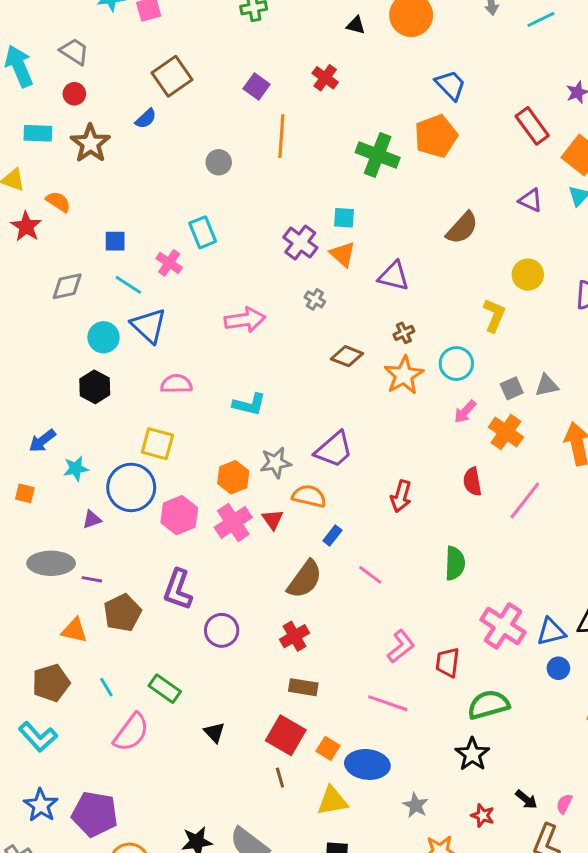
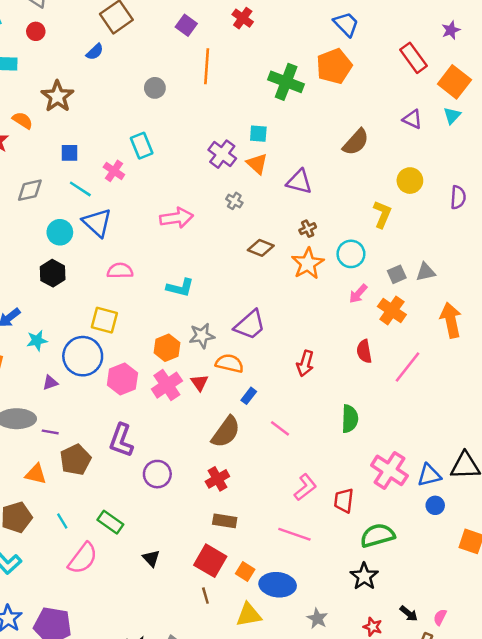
brown star: (90, 143) -> (57, 96), moved

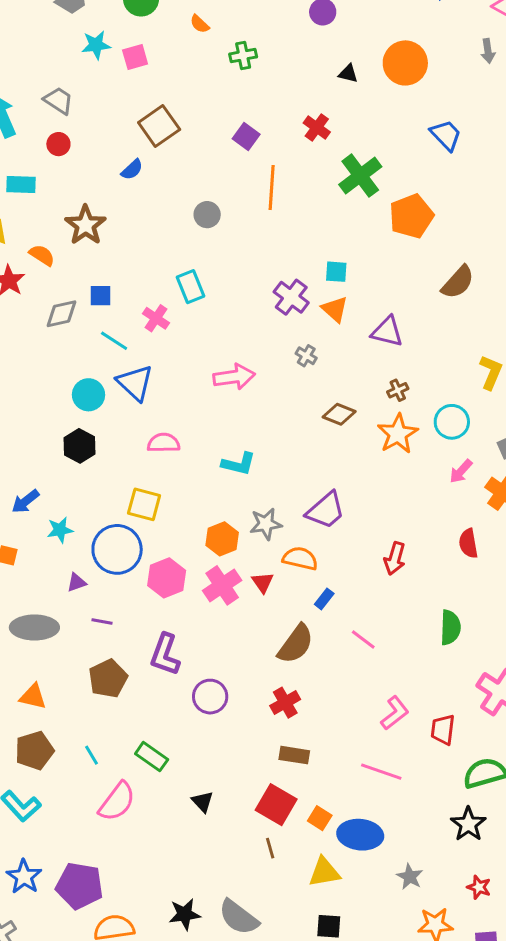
orange pentagon: (334, 66) -> (411, 216), moved
green cross: (286, 82) -> (360, 176), moved, turned 32
gray diamond: (30, 190) -> (61, 314), moved
purple line: (50, 432) -> (102, 621), moved
orange triangle: (36, 474) -> (33, 697), moved

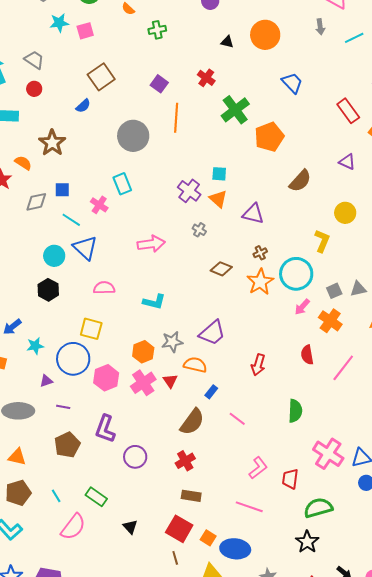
gray circle: (207, 215) -> (133, 136), size x1.8
cyan circle: (452, 422) -> (296, 274), size x1.4

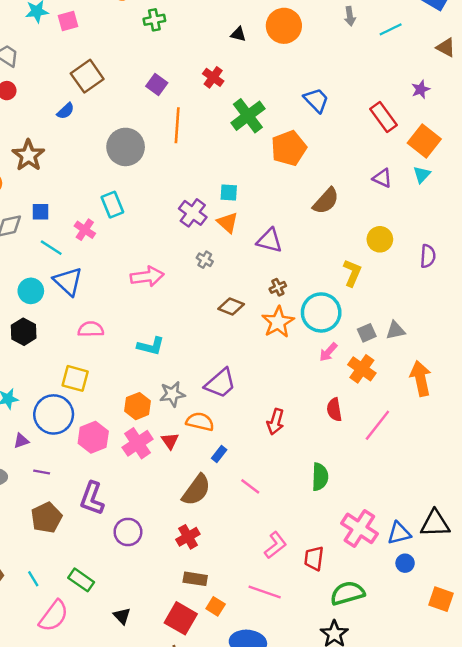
blue trapezoid: (292, 83) -> (316, 100), moved
orange square: (208, 538) -> (216, 606), moved

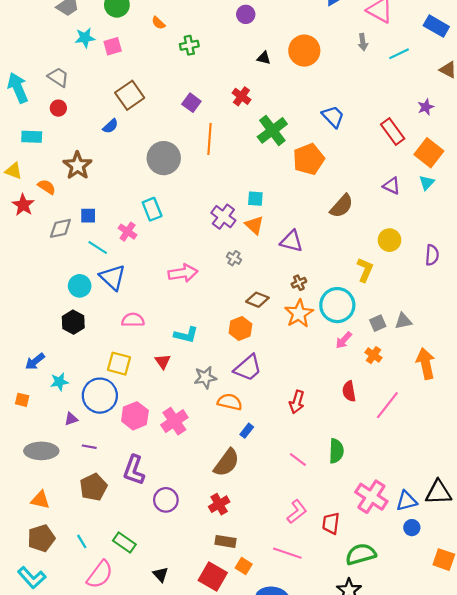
orange cross: (362, 369) -> (374, 355), size x0.7
orange hexagon: (138, 406) -> (240, 328), moved
red triangle: (170, 441) -> (163, 361), moved
pink line: (250, 486) -> (298, 459), moved

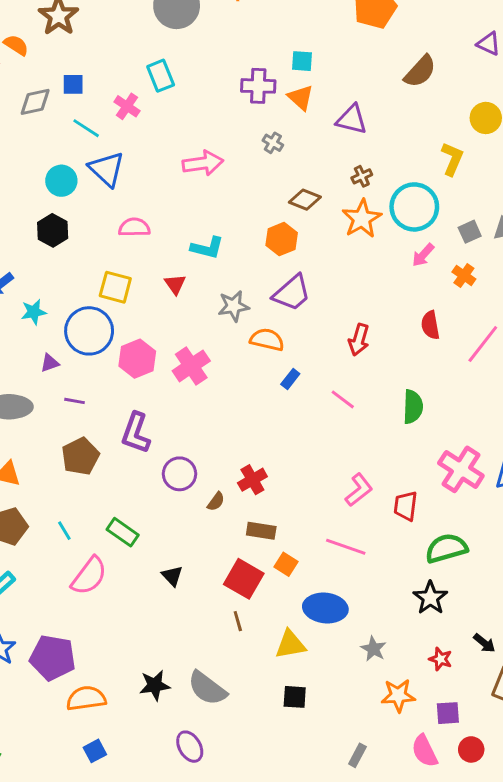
purple cross: (223, 217) -> (258, 86), turned -35
pink line: (298, 459) -> (343, 399), moved
brown semicircle: (227, 463) -> (216, 502), moved, size x0.5

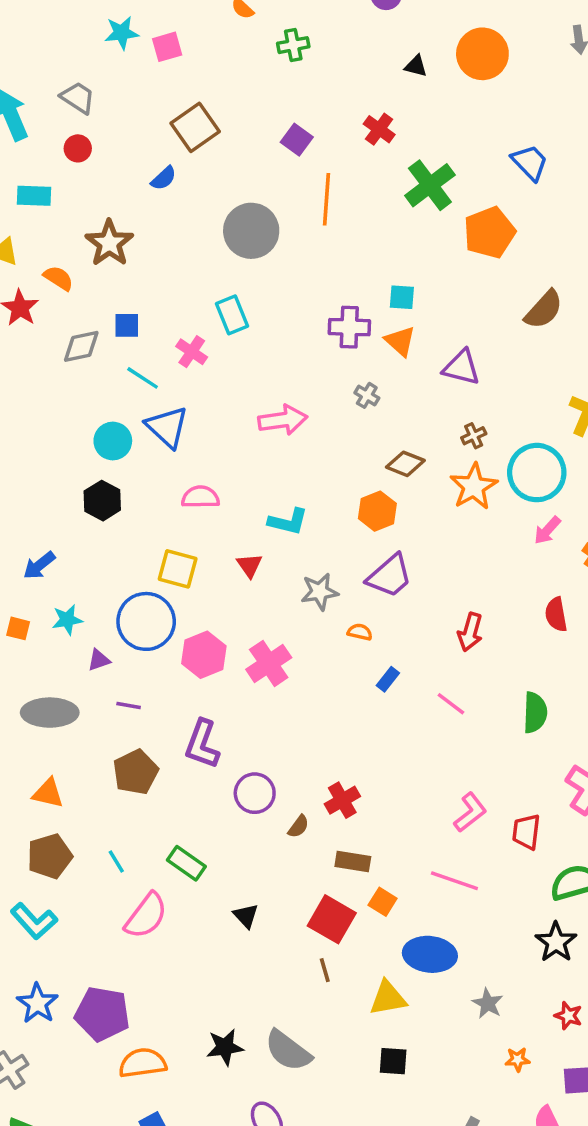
cyan star: (34, 312) -> (67, 620), moved
orange semicircle: (267, 340) -> (360, 632), size x0.6
orange star: (398, 696) -> (518, 1059), size x0.6

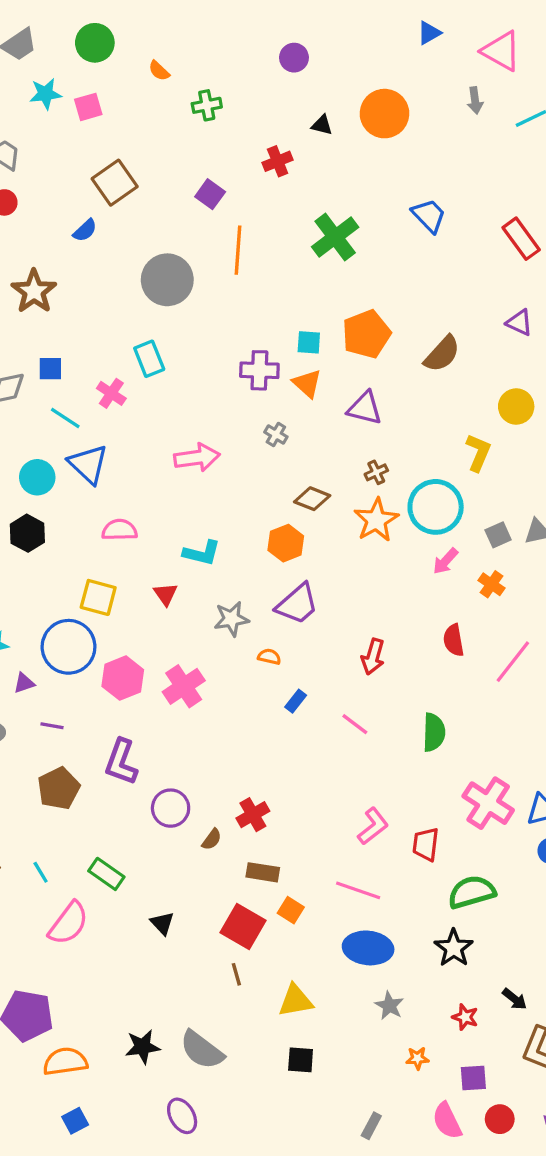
red cross: (379, 129) -> (278, 161), moved, turned 32
orange pentagon: (489, 233) -> (366, 334), moved
blue ellipse: (430, 954) -> (368, 948), moved

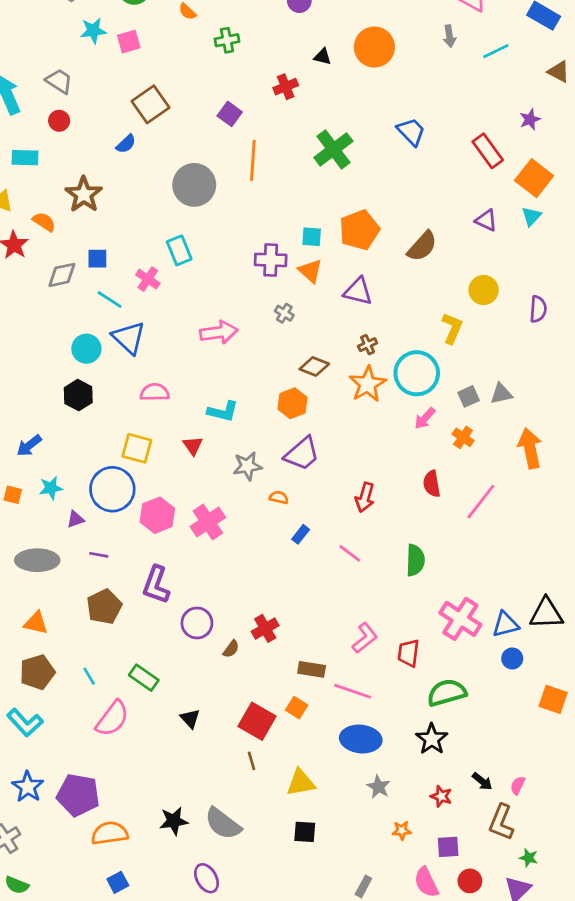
brown rectangle: (263, 872) -> (312, 669), moved

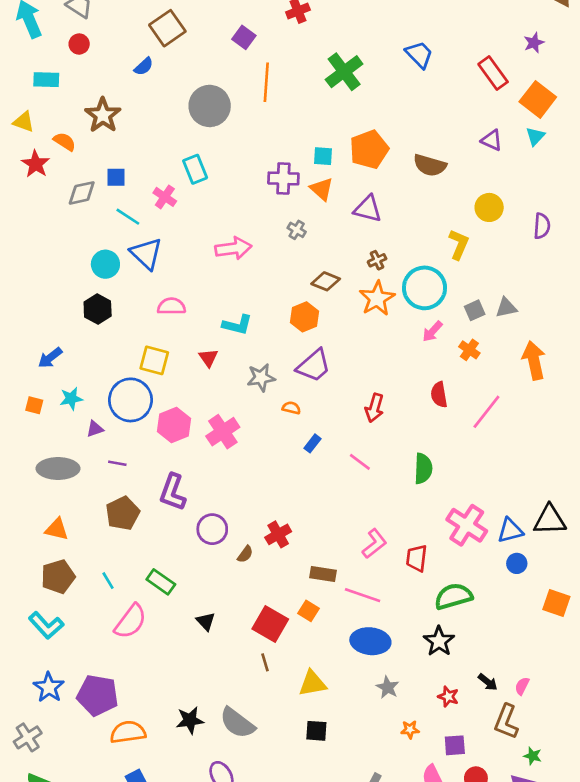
brown semicircle: (422, 246) -> (430, 165), turned 64

